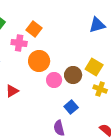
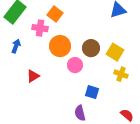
brown circle: (73, 75) -> (91, 48), moved
blue square: (71, 107) -> (92, 92), turned -32

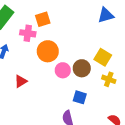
orange square: (55, 14) -> (43, 19), turned 35
brown circle: (91, 48) -> (82, 68), moved

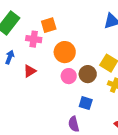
orange circle: (48, 51) -> (65, 52), moved
red triangle: (21, 81) -> (30, 71), moved

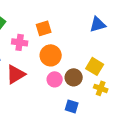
orange square: (49, 25) -> (44, 28), moved
red triangle: (30, 71) -> (16, 74), size x1.5

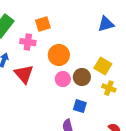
orange square: (44, 28) -> (43, 24), moved
red triangle: (16, 74) -> (24, 74), turned -40

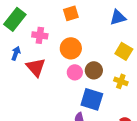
orange square: (43, 24) -> (71, 13), moved
yellow square: (103, 66) -> (124, 51), moved
blue square: (80, 106) -> (92, 99), size x1.6

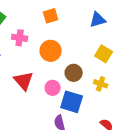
red triangle: (36, 67) -> (24, 81), moved
pink circle: (75, 72) -> (53, 88), moved

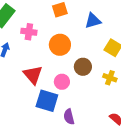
blue triangle: (98, 20) -> (93, 21), moved
blue square: (72, 102) -> (47, 101), moved

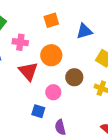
red triangle: (33, 75) -> (28, 71), moved
blue square: (47, 101) -> (38, 111), size x0.6

